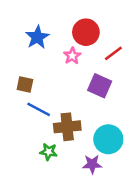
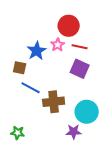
blue star: (37, 37) -> (37, 51), moved
red line: (113, 53) -> (80, 47), moved, turned 49
green star: (49, 152) -> (18, 133), moved

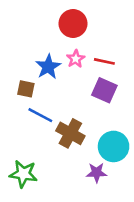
red circle: (69, 26) -> (73, 24), moved
brown cross: (54, 102) -> (70, 133), turned 35
green star: (18, 133) -> (23, 174), size x1.5

